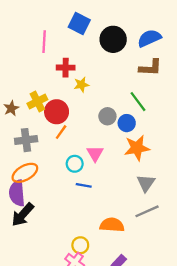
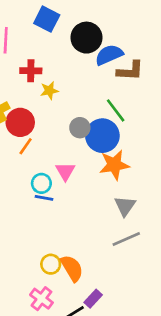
blue semicircle: (149, 38) -> (109, 55), moved
blue circle: (127, 123) -> (102, 136), size x1.6
blue line: (84, 185) -> (44, 198), moved
orange semicircle: (112, 225) -> (72, 268), moved, turned 55
yellow circle: (80, 245) -> (51, 264), moved

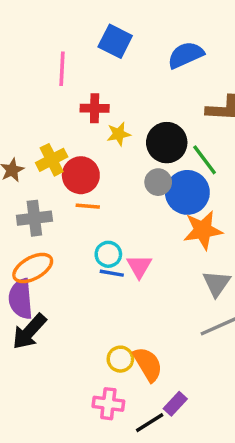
black circle: (86, 38) -> (167, 143), moved
blue semicircle: (109, 55) -> (186, 55), moved
orange line: (26, 146) -> (88, 206), turned 60
pink triangle: (65, 171) -> (139, 266), moved
pink cross: (41, 299) -> (108, 404), turned -30

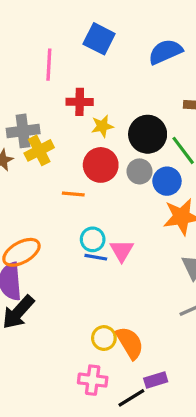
red circle: (81, 175) -> (101, 165), moved
blue circle: (187, 192) -> (167, 181), size x0.7
gray cross: (34, 218) -> (23, 131), moved
purple rectangle: (175, 404) -> (156, 380), turned 30

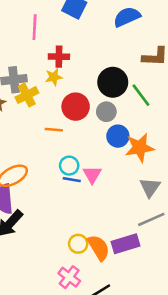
yellow star: (102, 126) -> (54, 77), moved
blue circle: (167, 181) -> (118, 136), moved
pink cross: (93, 380) -> (69, 277), turned 30
purple rectangle: (156, 380) -> (126, 244), moved, size x1.5

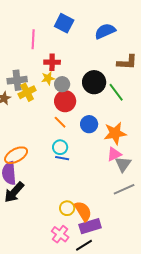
gray circle: (106, 112) -> (62, 84), moved
orange line: (54, 130) -> (60, 122), moved, turned 40
blue circle: (118, 136) -> (89, 124), moved
pink triangle: (92, 175) -> (114, 154), moved, turned 35
purple rectangle: (126, 244) -> (90, 226), moved

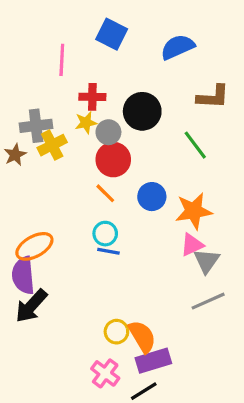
black circle: (94, 82) -> (142, 111), moved

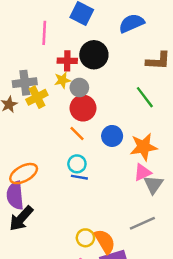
black circle: (142, 111) -> (94, 55), moved
gray line: (208, 301) -> (142, 223), moved

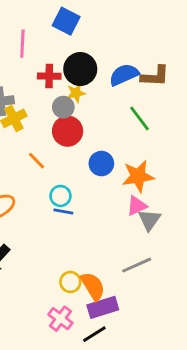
blue semicircle: (131, 23) -> (124, 75), moved
yellow star: (62, 80) -> (76, 93), moved
orange line: (77, 134) -> (37, 161), moved

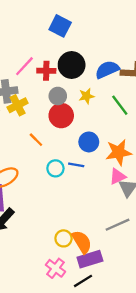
pink line: (22, 44) -> (24, 66), moved, turned 40
yellow star: (76, 93) -> (86, 96), moved
blue line: (63, 211) -> (76, 165), moved

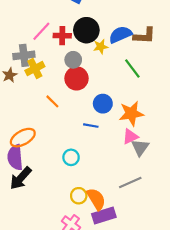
yellow star: (86, 96) -> (101, 47), moved
cyan circle: (55, 168) -> (71, 157), moved

